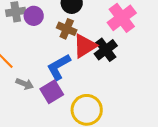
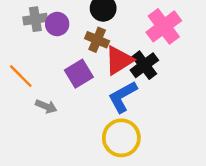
blue L-shape: (59, 67) -> (123, 97), moved
purple square: (52, 92) -> (79, 74), moved

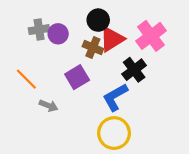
red triangle: (119, 60) -> (112, 39), moved

